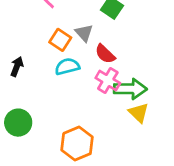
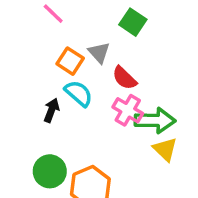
black arrow: (17, 67) -> (51, 110), moved
cyan semicircle: (67, 67) -> (79, 93), turned 55
green circle: (18, 123) -> (50, 171), moved

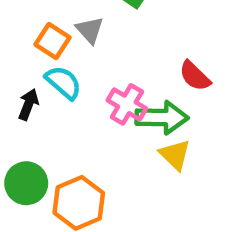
red semicircle: (124, 78) -> (195, 76), moved

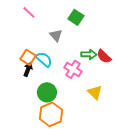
orange square: (52, 41) -> (28, 57), moved
green arrow: (162, 118) -> (89, 54), moved, size x0.7
green circle: (26, 183) -> (47, 92), moved

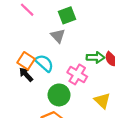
green square: (76, 17) -> (67, 15), moved, turned 35
black arrow: (28, 69) -> (26, 74), turned -64
green circle: (47, 92) -> (59, 95), moved

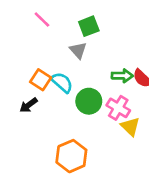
black arrow: (26, 74) -> (29, 105), moved, turned -84
pink cross: (77, 74) -> (118, 108), moved
green circle: (59, 95) -> (89, 101), moved

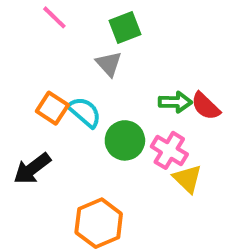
black arrow: (29, 105) -> (32, 169), moved, size x1.4

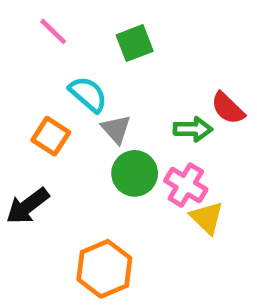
gray triangle: (109, 64) -> (116, 129), moved
red semicircle: (206, 106) -> (228, 108), moved
cyan semicircle: (85, 112) -> (88, 94), moved

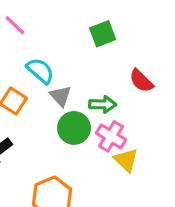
green square: (135, 43) -> (103, 34), moved
green arrow: (193, 129) -> (103, 104), moved

